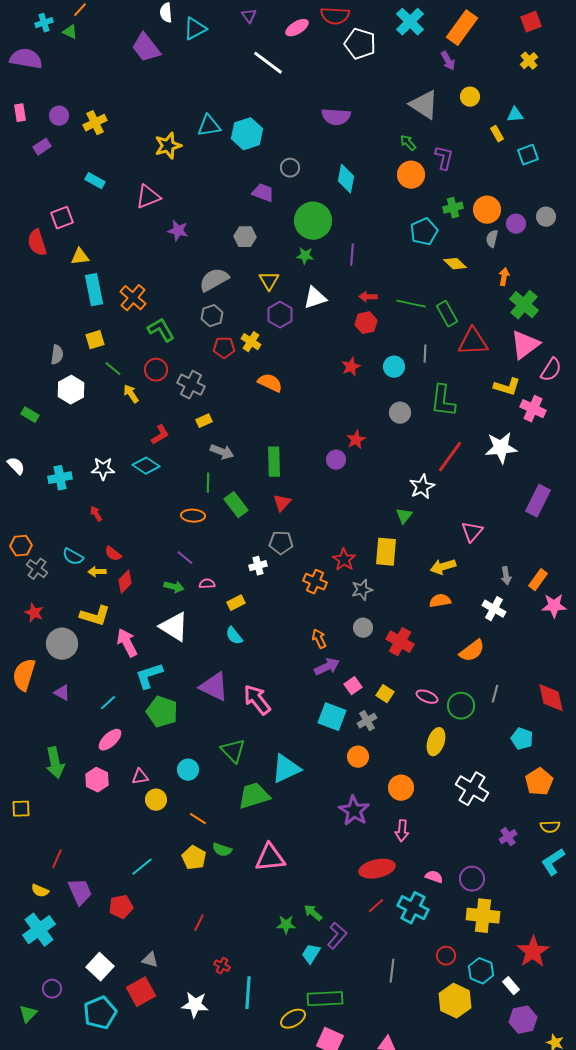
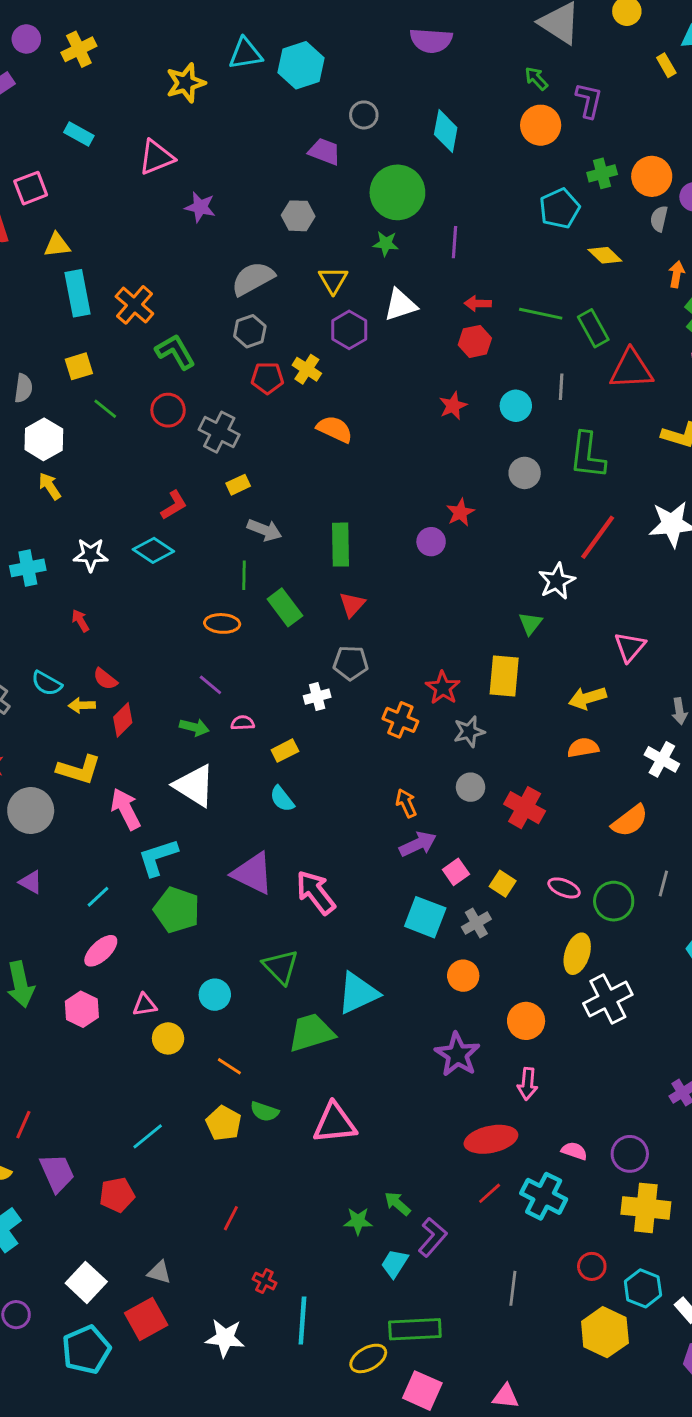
yellow arrow: (131, 394) -> (50, 486), moved
white cross: (472, 789) -> (608, 999), moved, turned 32

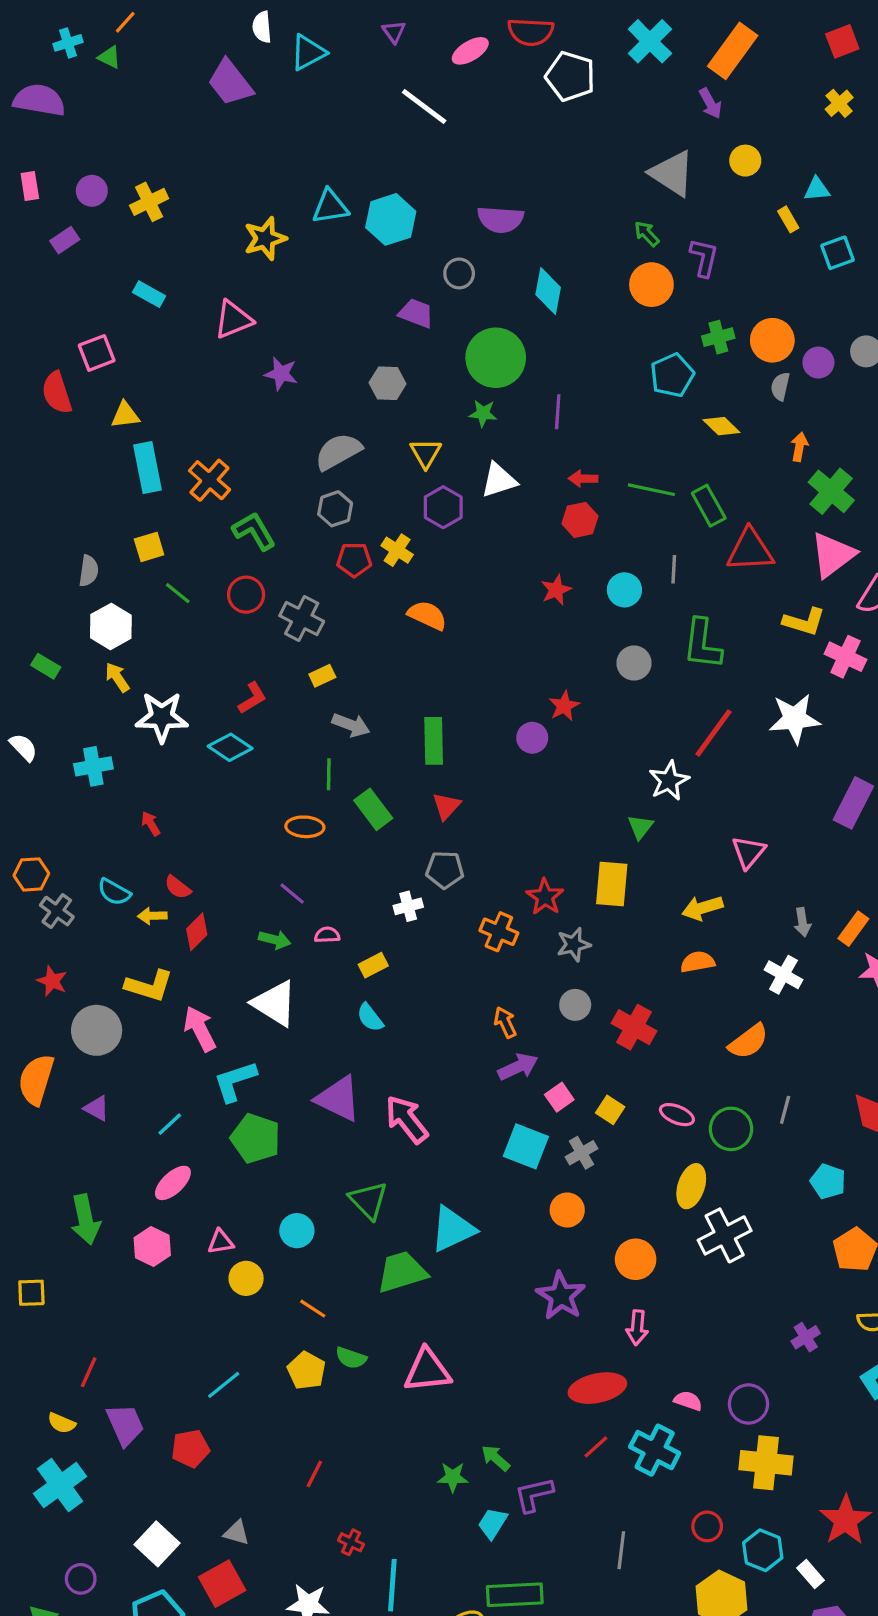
purple semicircle: (431, 40) -> (500, 219), moved
white star: (91, 555) -> (162, 717), moved, size x1.4
purple L-shape: (433, 1237) -> (534, 1495), turned -144

